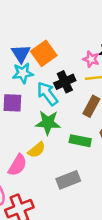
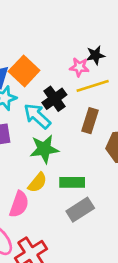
green rectangle: (80, 141) -> (72, 182), moved

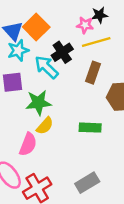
green star: (44, 149) -> (38, 103), moved
green rectangle: (72, 182) -> (90, 128), moved
gray rectangle: (80, 210) -> (87, 183), moved

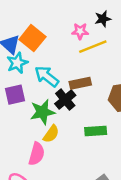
black star: (100, 15) -> (103, 19), moved
black cross: (62, 52) -> (65, 100), moved
brown rectangle: (93, 73) -> (80, 83), moved, turned 65

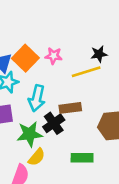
black star: (103, 19) -> (99, 54), moved
pink star: (80, 31) -> (54, 56), moved
cyan arrow: (47, 76) -> (37, 98), turned -120

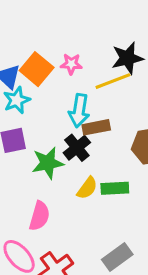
black star: (99, 54) -> (127, 58), size x1.5
cyan arrow: (37, 98) -> (79, 111), moved
yellow semicircle: (37, 157) -> (87, 188), moved

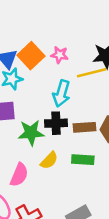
brown rectangle: (96, 127) -> (85, 127), moved
black cross: (77, 148) -> (56, 123), turned 30
yellow semicircle: (87, 188) -> (49, 160), moved

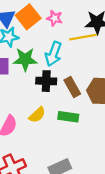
brown rectangle: (85, 127) -> (72, 87), turned 60
green star: (31, 133) -> (25, 59), moved

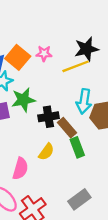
cyan arrow: (53, 54) -> (84, 101), moved
brown rectangle: (72, 87) -> (67, 128), moved
green rectangle: (68, 117) -> (77, 147), turned 72

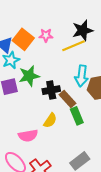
pink semicircle: (20, 169) -> (28, 136), turned 66

